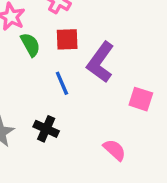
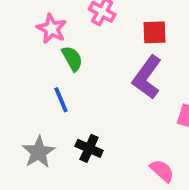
red square: (67, 39) -> (155, 32), moved
blue line: (62, 83) -> (61, 100), moved

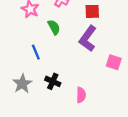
green semicircle: (72, 59) -> (54, 27), moved
pink semicircle: (162, 171) -> (81, 95), moved, turned 49

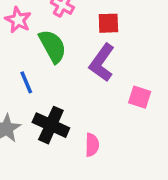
green semicircle: (54, 27) -> (53, 46), size x1.5
black cross: (53, 81) -> (51, 125), size x1.5

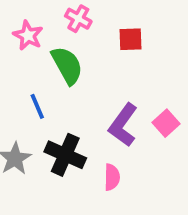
purple L-shape: (102, 63) -> (123, 125), moved
pink square: (140, 97) -> (166, 123), turned 30

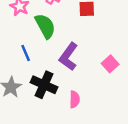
purple L-shape: (123, 125) -> (68, 57), moved

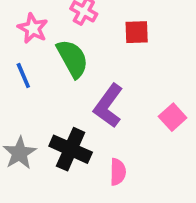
blue line: (26, 53) -> (23, 76), moved

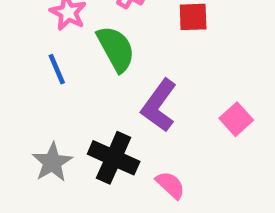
pink semicircle: (118, 172) -> (170, 185), turned -48

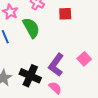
purple L-shape: (159, 106) -> (56, 65), moved

